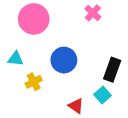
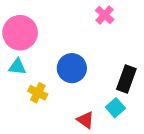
pink circle: (34, 19) -> (20, 33), moved
yellow cross: (34, 82) -> (38, 93), turned -35

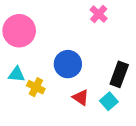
cyan triangle: (17, 67) -> (17, 74), moved
red triangle: (85, 120) -> (81, 97), moved

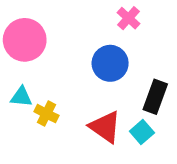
blue circle: (68, 64) -> (110, 63), moved
red triangle: (81, 97) -> (105, 127), size x1.5

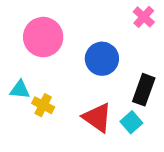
pink cross: (129, 18) -> (144, 17), moved
pink circle: (25, 40) -> (43, 37), moved

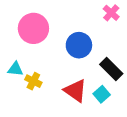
black rectangle: (144, 90) -> (111, 69), turned -65

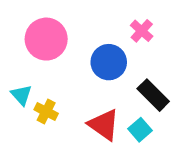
pink cross: (111, 13) -> (142, 31), moved
cyan triangle: (15, 69) -> (21, 95), turned 42

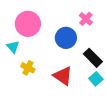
cyan triangle: (21, 95) -> (13, 47), moved
cyan square: (140, 130) -> (96, 79), moved

